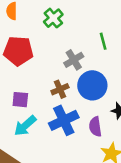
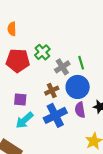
green cross: (53, 18) -> (42, 52), moved
green line: (103, 41) -> (81, 63), moved
purple semicircle: (95, 127) -> (80, 110), moved

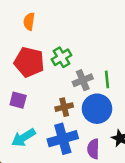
purple square: (20, 100) -> (18, 100), moved
purple semicircle: (80, 110) -> (93, 149), moved

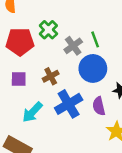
brown cross: (64, 107) -> (51, 76), moved

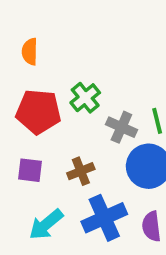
gray cross: (73, 46) -> (121, 127), turned -36

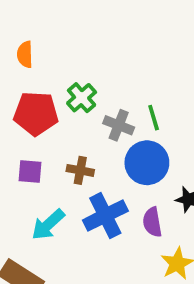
brown cross: (81, 171) -> (80, 170), turned 35

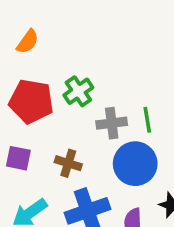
orange semicircle: (25, 54) -> (28, 42), turned -150
gray cross: (119, 125) -> (112, 123), turned -36

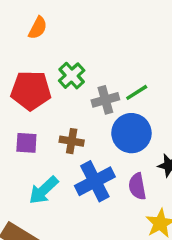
orange semicircle: (28, 42) -> (38, 28), moved
green line: (147, 120) -> (137, 92), turned 75

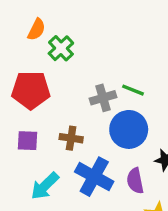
green cross: (72, 76) -> (61, 48), moved
green line: (137, 92) -> (133, 90), turned 55
blue cross: (95, 181) -> (94, 177), turned -33

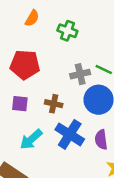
green cross: (61, 48) -> (67, 31), moved, turned -30

